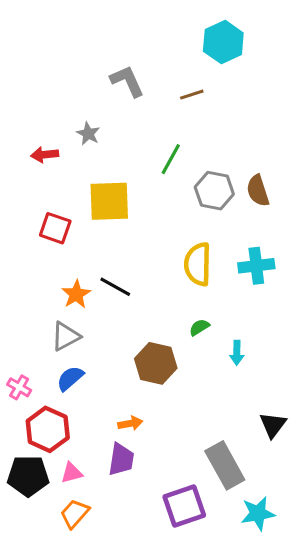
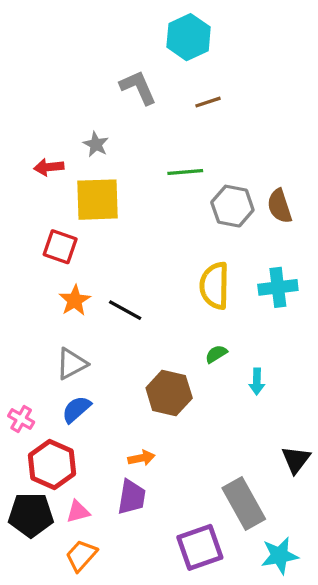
cyan hexagon: (223, 42) -> (189, 37), moved
green line: (171, 159) -> (185, 172), turned 56
yellow square: (109, 201) -> (98, 200), moved
orange star: (76, 294) -> (75, 300), moved

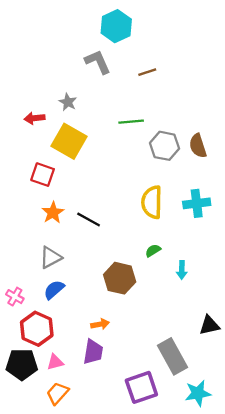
cyan hexagon: (189, 37) -> (116, 26), moved
yellow square: (98, 200) -> (69, 141), turned 32
black triangle: (296, 460) -> (209, 325), turned 40

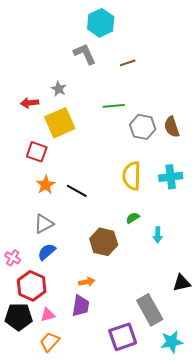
yellow square: (69, 141) -> (60, 123), turned 36

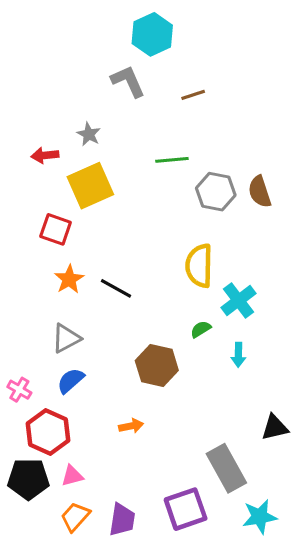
cyan cross: (171, 177) -> (238, 300), moved, turned -30
purple trapezoid: (81, 306) -> (122, 520), moved

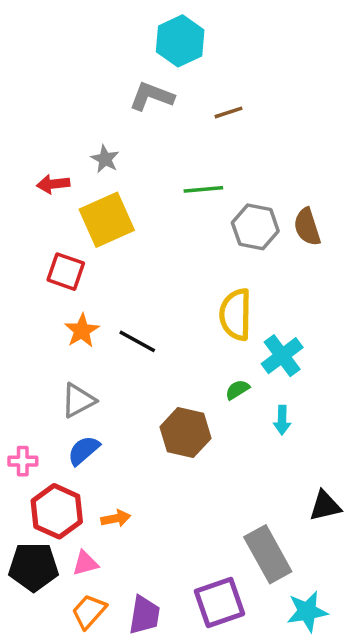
gray L-shape: (128, 81) -> (152, 96), turned -45
pink cross: (19, 390) -> (23, 461), turned -30
orange arrow: (131, 426) -> (116, 518), moved

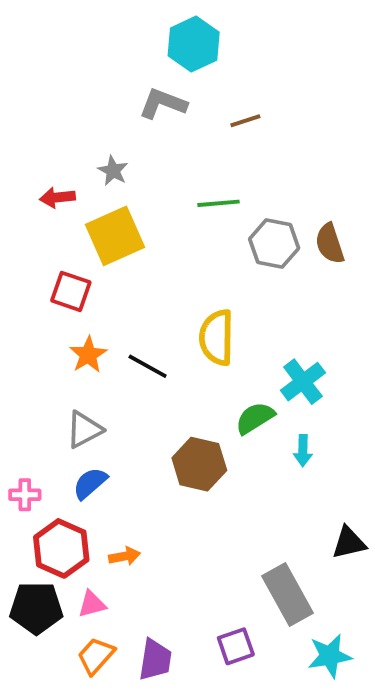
yellow semicircle: (236, 315) -> (217, 338), moved
green semicircle: (237, 390) -> (255, 418), size x1.5
purple square: (220, 602) -> (236, 646), size x0.7

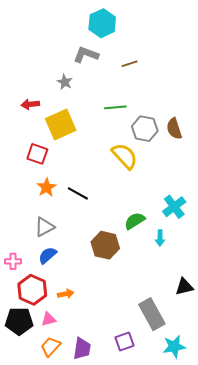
gray star: (113, 171) -> (65, 82), moved
yellow semicircle: (217, 338) -> (125, 156), moved, turned 136
cyan cross: (303, 382) -> (174, 207), moved

